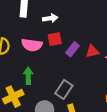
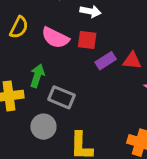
red triangle: (92, 51) -> (132, 61), moved
gray rectangle: (64, 89) -> (62, 97), moved, turned 60

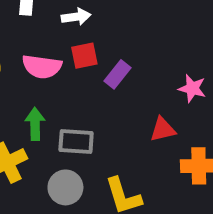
red triangle: (132, 61) -> (163, 129), moved

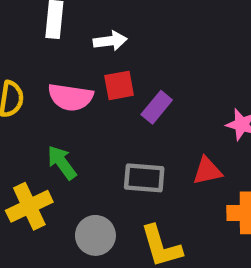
green arrow: (35, 124) -> (62, 163), turned -36
gray rectangle: (76, 141) -> (144, 178), moved

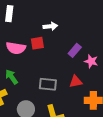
white arrow: (110, 41) -> (50, 26), moved
purple rectangle: (157, 107) -> (75, 50), moved

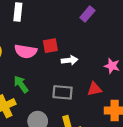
white arrow: (50, 26) -> (70, 60), moved
purple rectangle: (75, 50) -> (87, 14), moved

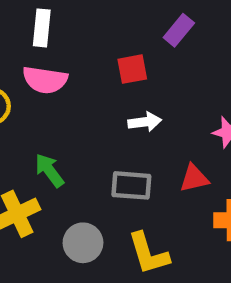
red square: (50, 46) -> (132, 69), moved
pink semicircle: (26, 51) -> (45, 80), moved

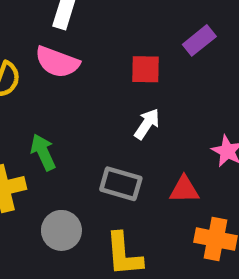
white arrow: (145, 122) -> (147, 124), turned -60

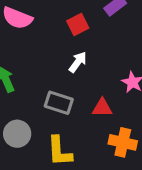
red square: (145, 69) -> (78, 25), turned -30

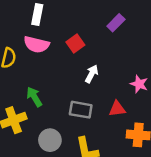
red square: (78, 25) -> (75, 44), moved

